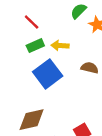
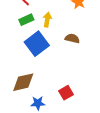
yellow arrow: (60, 46) -> (47, 20), turned 96

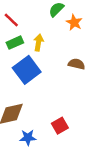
brown semicircle: (72, 38) -> (77, 64), moved

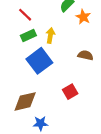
red square: (60, 126) -> (70, 92), moved

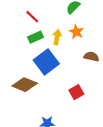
orange star: (83, 17) -> (76, 32), moved
brown diamond: (25, 101) -> (25, 85), moved, turned 35

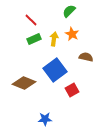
blue square: (46, 62) -> (55, 70), moved

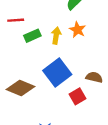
red line: (31, 20) -> (16, 20), moved, turned -48
brown semicircle: (86, 57) -> (94, 77), moved

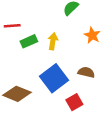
orange star: (78, 30) -> (92, 35), moved
brown semicircle: (94, 77) -> (86, 72), moved

